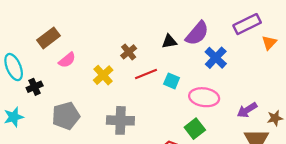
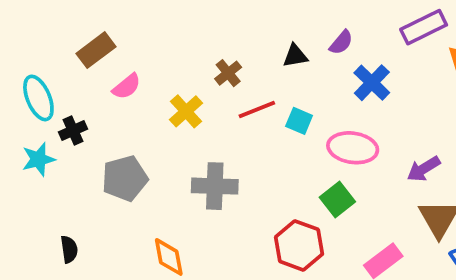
purple semicircle: (197, 33) -> (341, 42), size x0.6
cyan star: (14, 117) -> (38, 159), moved

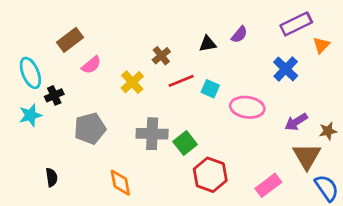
blue cross: (372, 83) -> (286, 69), moved
green square: (337, 200) -> (185, 143), moved

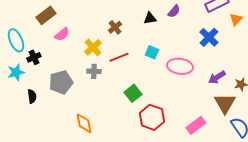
red line: (181, 81) -> (119, 57), moved
gray cross: (152, 134) -> (94, 71), moved, size x0.6
black semicircle: (52, 177) -> (32, 96), moved

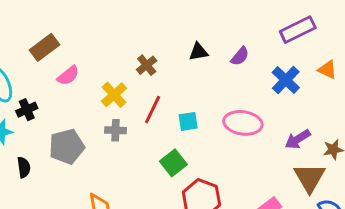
purple semicircle: (174, 11) -> (240, 56), moved
orange triangle: (236, 19) -> (327, 70), moved, turned -48
cyan square: (152, 52) -> (188, 121), moved, turned -32
red line: (119, 57) -> (153, 110), turned -42

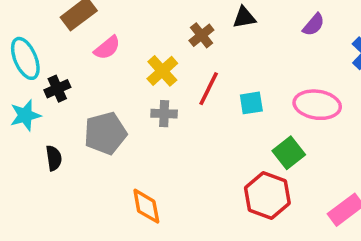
black triangle: (198, 52) -> (244, 18), moved
green square: (173, 163) -> (289, 153), moved

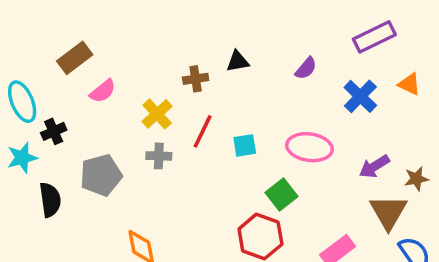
brown cross: (201, 35) -> (196, 79), turned 30
black semicircle: (54, 158) -> (50, 200), size x1.4

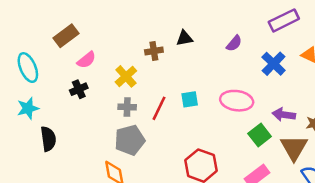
black cross: (54, 131) -> (79, 89), moved
red line: (203, 131) -> (159, 108), moved
purple arrow: (374, 166) -> (284, 115), turned 40
gray pentagon: (101, 175) -> (130, 140), moved
green square: (281, 194) -> (260, 135), moved

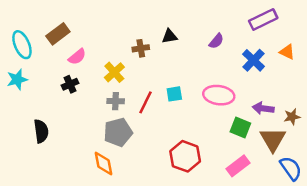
cyan ellipse: (28, 68) -> (22, 45), moved
cyan star: (28, 108) -> (17, 80), moved
green square: (260, 135) -> (240, 128), turned -30

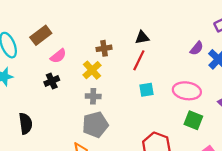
purple semicircle: (216, 41) -> (197, 48), moved
brown cross: (141, 48) -> (104, 48), moved
red line: (146, 102) -> (139, 60), moved
green square: (240, 128) -> (193, 120), moved

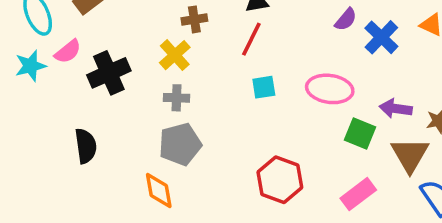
pink semicircle: (58, 56) -> (68, 52), moved
black cross: (52, 81) -> (109, 73), size x1.6
green square: (193, 120) -> (360, 133), moved
black semicircle: (26, 124) -> (86, 146), moved

